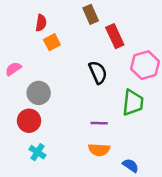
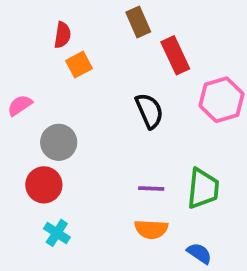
green trapezoid: (133, 103) -> (203, 189), moved

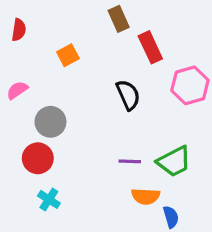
red semicircle: (62, 35) -> (19, 30), moved
green trapezoid: (203, 189) -> (174, 161), turned 57
orange semicircle: (151, 229) -> (146, 196), moved
blue semicircle: (199, 253) -> (171, 217), turned 40

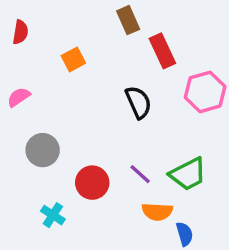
gray circle: (50, 122) -> (43, 150), moved
red circle: (38, 158) -> (92, 183), moved
purple line: (130, 161) -> (140, 174), turned 40

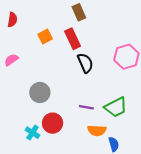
red rectangle: (162, 51) -> (73, 39), moved
gray circle: (43, 150) -> (40, 92), moved
purple line: (140, 174) -> (86, 107), turned -32
red circle: (92, 183) -> (53, 123), moved

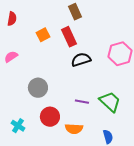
black semicircle: (85, 63) -> (81, 60), turned -84
green trapezoid: (116, 107) -> (110, 102), turned -110
orange semicircle: (97, 130) -> (74, 129), moved
cyan cross: (32, 133) -> (18, 126), moved

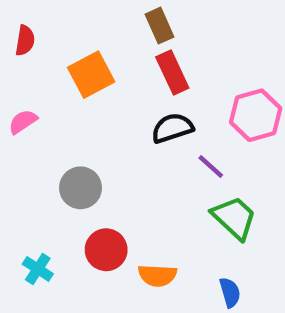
orange square: (43, 35) -> (91, 75), size x1.5
red rectangle: (69, 37) -> (172, 73), moved
purple line: (82, 102) -> (211, 166), moved, turned 32

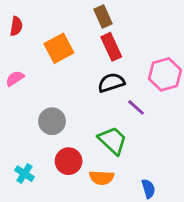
green trapezoid: (234, 218) -> (113, 140), moved

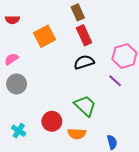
red semicircle: (16, 26) -> (12, 20), turned 80
purple line: (136, 107) -> (115, 81), moved
gray circle: (52, 121) -> (17, 84), moved

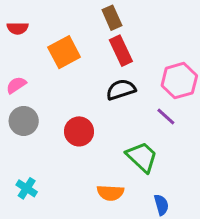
green trapezoid: (85, 106) -> (142, 157), moved
red circle: (52, 121) -> (79, 131), moved

